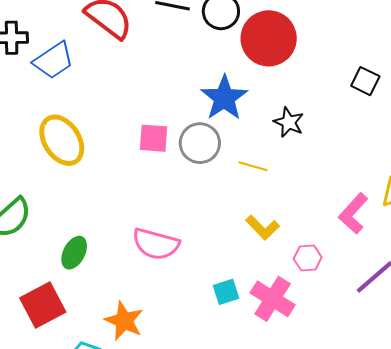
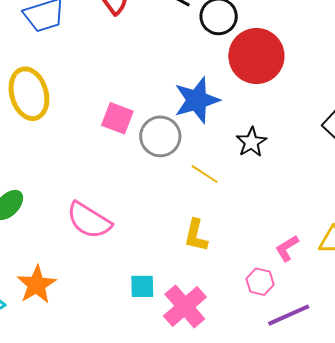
pink L-shape: (353, 213) -> (287, 248), size x0.7
yellow L-shape: (263, 228) -> (196, 235), turned 40
pink hexagon: (308, 258) -> (260, 282), moved

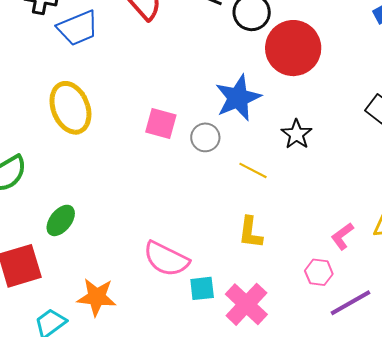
gray circle: (160, 136) -> (205, 137), size x0.7
pink semicircle: (89, 220) -> (166, 259), moved
orange star: (36, 285) -> (97, 297), turned -30

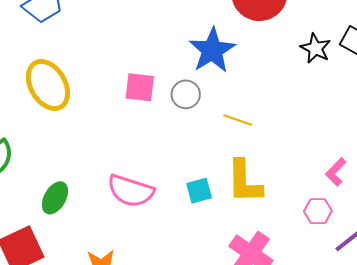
black star: (297, 134) -> (316, 48), moved
yellow L-shape: (250, 232) -> (244, 182), size x1.4
pink semicircle: (166, 259) -> (131, 191), moved
cyan square: (202, 288) -> (199, 191), moved

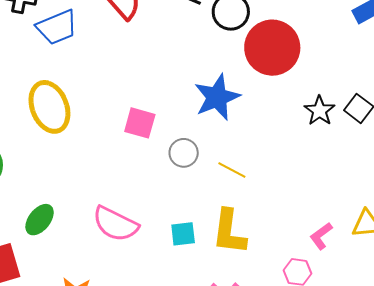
gray circle: (186, 94) -> (184, 153), moved

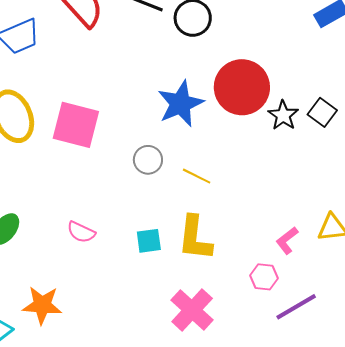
red circle: (272, 48) -> (242, 87), moved
pink square: (140, 123) -> (76, 125), moved, size x1.5
pink semicircle: (115, 224) -> (81, 232), size x0.6

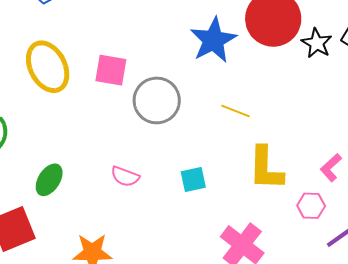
pink square: (76, 125) -> (111, 70), size x0.7
gray circle: (148, 160) -> (157, 100), moved, size x1.6
yellow L-shape: (195, 238) -> (266, 168), moved

